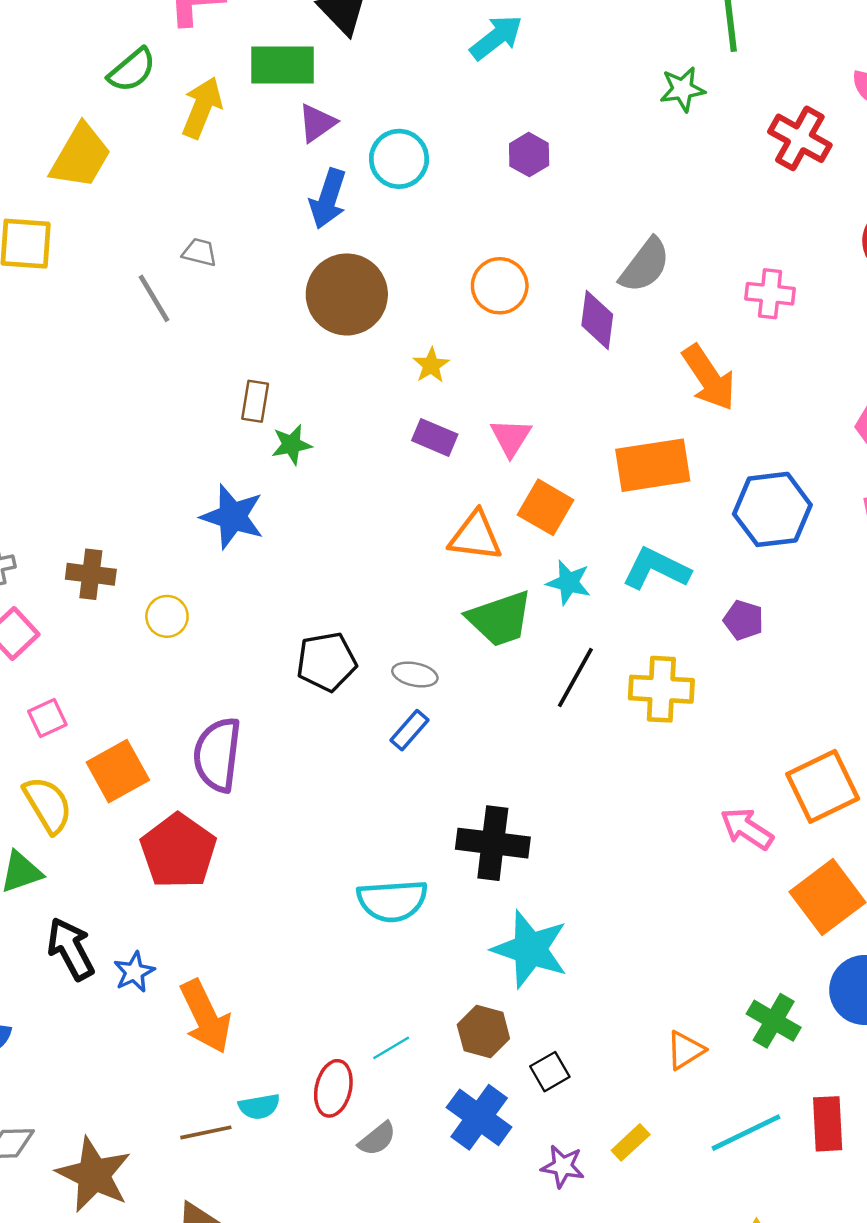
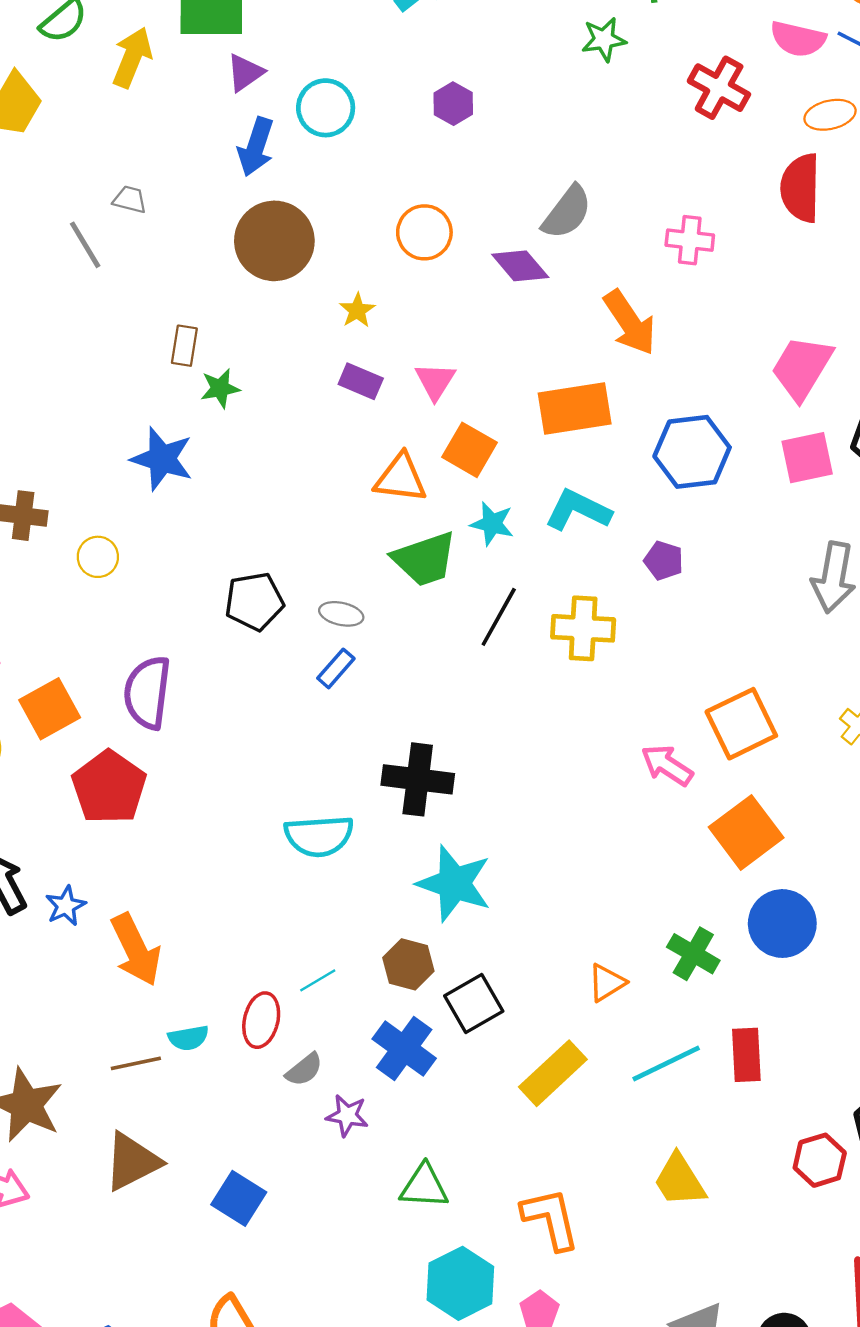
purple diamond: (597, 320) -> (520, 266), turned -48
black square: (550, 1072) -> (474, 1004), size x1.5
yellow rectangle: (631, 1142) -> (553, 1073), size x1.8
purple star: (563, 1166) -> (347, 1115), moved

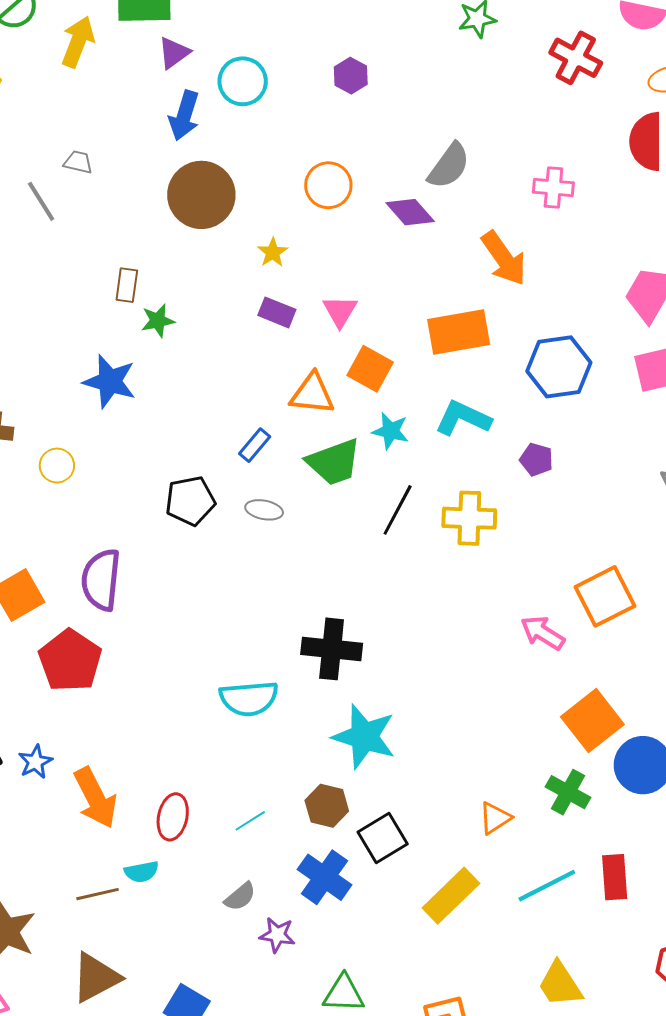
blue rectangle: (336, 668) -> (255, 445), moved
orange square: (746, 832) -> (592, 721), moved
red ellipse: (261, 1020) -> (173, 817), moved

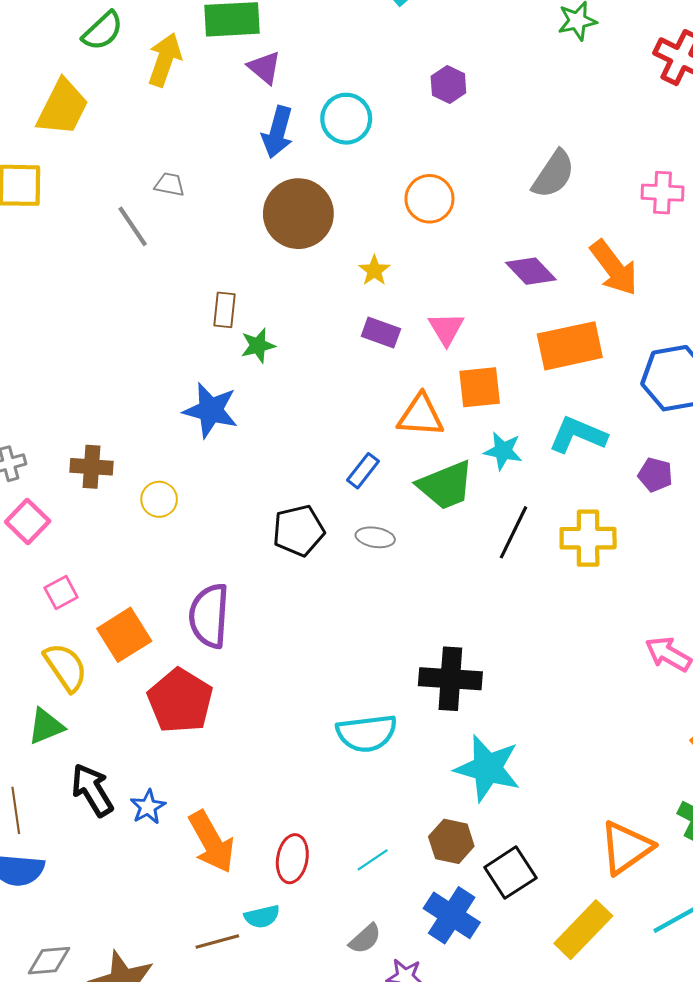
purple triangle: (174, 53) -> (264, 68), turned -42
cyan circle: (243, 81) -> (346, 119), moved
purple diamond: (410, 212) -> (531, 271), moved
orange square: (370, 369) -> (480, 387), turned -33
orange triangle: (495, 818) -> (626, 848), size x1.6

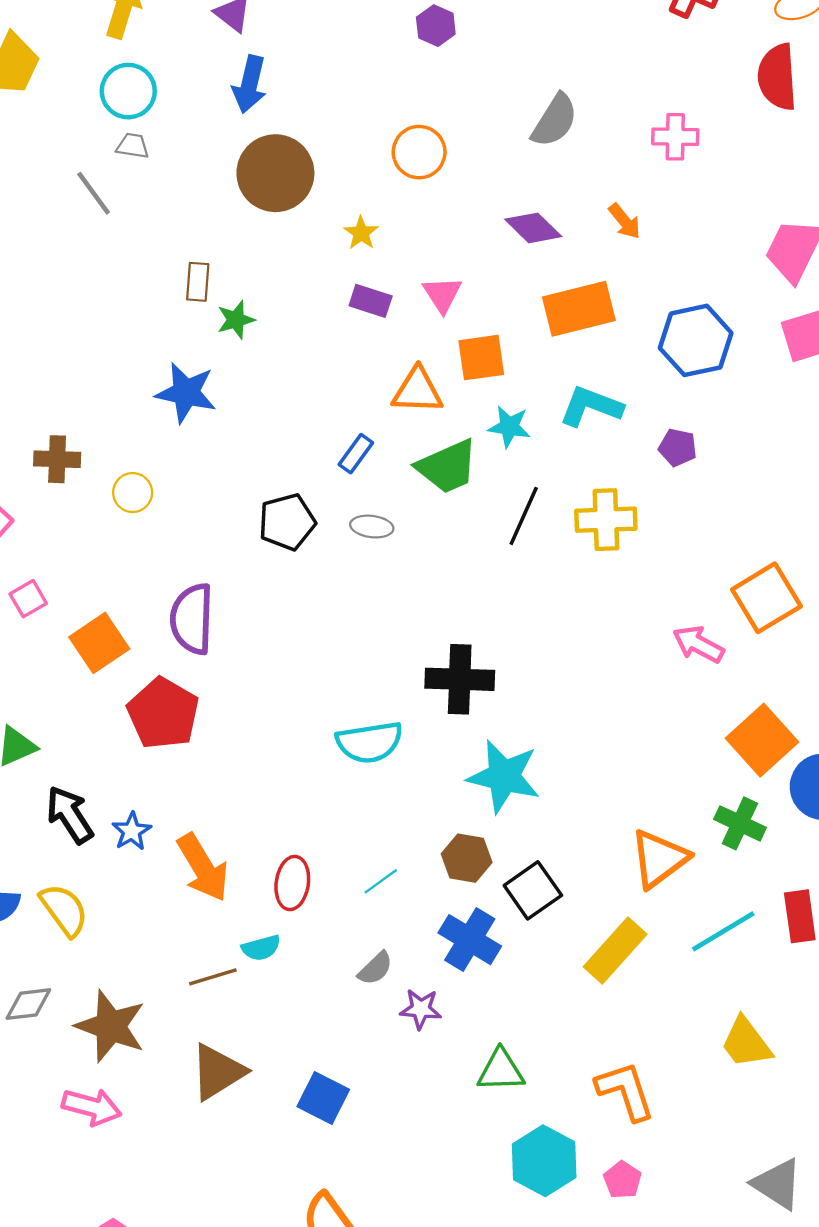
cyan circle: (346, 119) -> (128, 91), moved
orange arrow: (614, 268) -> (625, 221), size x0.6
yellow semicircle: (66, 667) -> (64, 910), moved

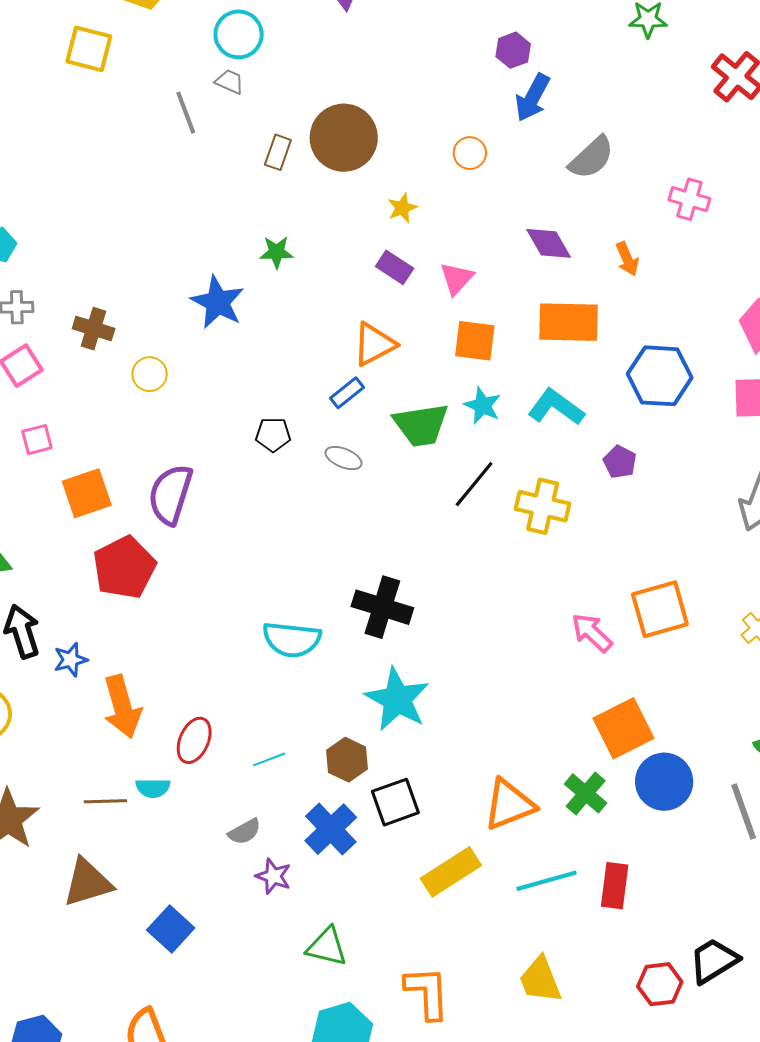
blue arrow: (250, 84) -> (533, 98), moved
orange circle: (419, 152) -> (470, 153), size x0.7
brown rectangle: (198, 282) -> (278, 152), moved
orange triangle: (417, 391) -> (374, 344), moved, turned -45
black pentagon: (287, 522) -> (273, 435), size x0.7

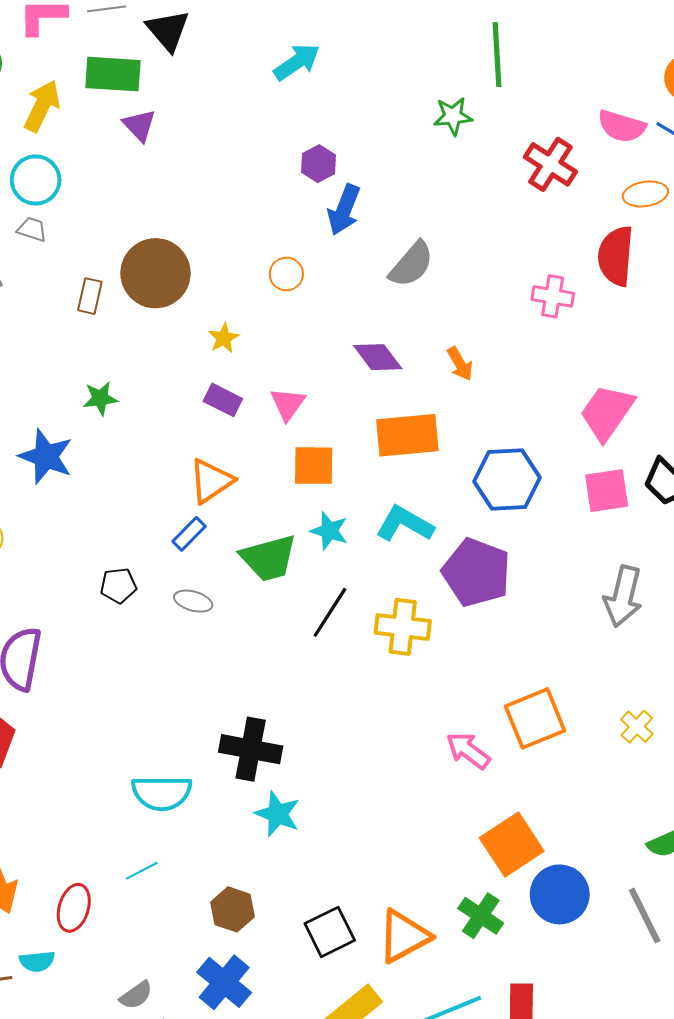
pink cross: (689, 199) -> (553, 296), moved
purple pentagon: (620, 462) -> (476, 572), size x2.0
cyan star: (397, 699) -> (278, 814), moved, size x0.7
cyan line: (269, 759) -> (142, 871), moved
black square: (395, 802) -> (330, 932), moved

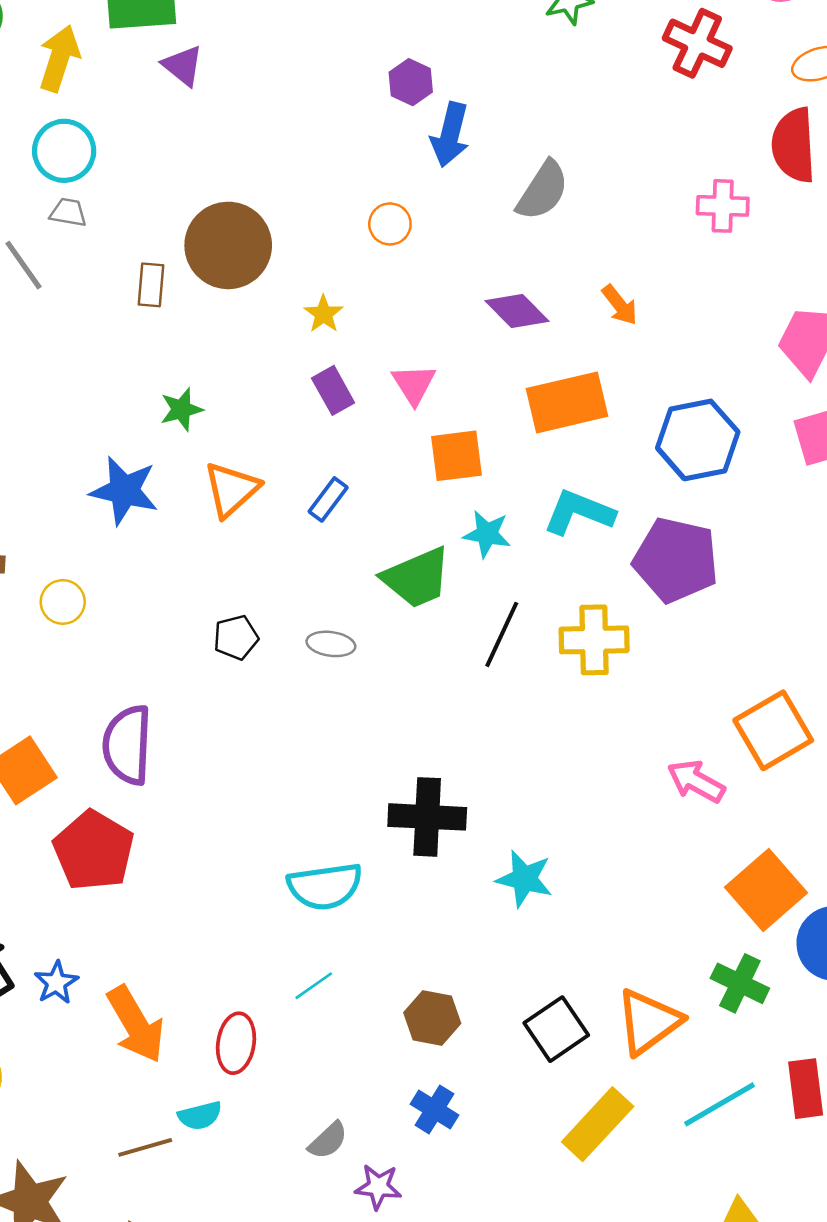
purple rectangle: (223, 400) -> (333, 390), turned 42
orange triangle: (211, 481) -> (231, 489), moved
blue rectangle: (189, 534) -> (328, 499), moved
cyan star: (278, 814) -> (524, 879), moved
blue cross: (224, 982) -> (434, 1110), size x0.7

